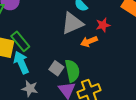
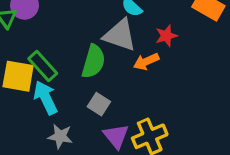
gray triangle: (72, 23) -> (120, 35), turned 45
green semicircle: (72, 71) -> (93, 61), moved, turned 30

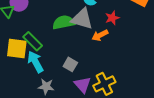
green semicircle: (93, 61) -> (64, 22), moved, turned -115

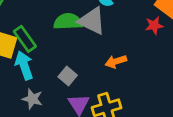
red star: (112, 18) -> (154, 25), moved
orange arrow: (100, 35) -> (116, 61), moved

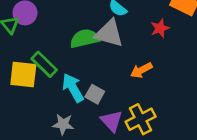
red star: (154, 25) -> (160, 28), moved
cyan arrow: (24, 65) -> (73, 88), moved

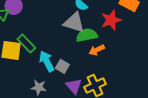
red star: (160, 28) -> (111, 20), size x1.5
green semicircle: (85, 39) -> (87, 35), moved

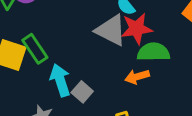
red star: (111, 20) -> (137, 29), moved
green semicircle: (87, 35) -> (153, 52), moved

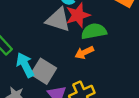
gray square: (82, 92) -> (44, 71), size x1.5

